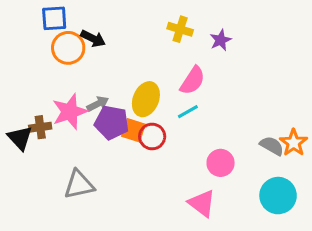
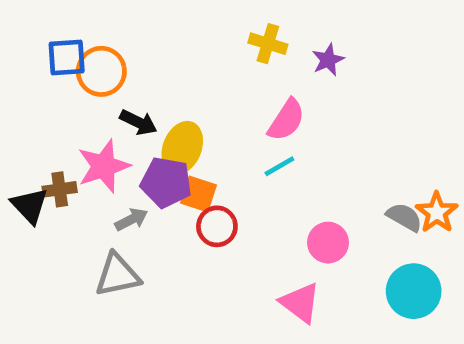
blue square: (54, 18) -> (67, 57), moved
black arrow: (93, 39) -> (138, 122), moved
yellow ellipse: (146, 99) -> (182, 148), moved
gray arrow: (98, 104) -> (131, 219), moved
red circle: (152, 136) -> (217, 226), moved

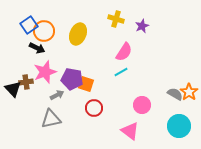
blue square: (67, 57) -> (29, 25), turned -30
black arrow: (138, 122) -> (37, 48), moved
yellow ellipse: (182, 148) -> (78, 34), moved
red circle: (217, 226) -> (94, 108), moved

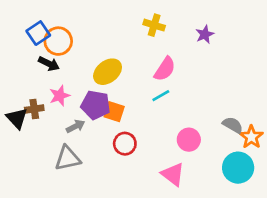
purple star: (142, 26) -> (205, 34), moved
yellow ellipse: (78, 34) -> (108, 72), moved, turned 30
pink star: (45, 72) -> (60, 96), size x0.7
orange star: (189, 92) -> (251, 137), moved

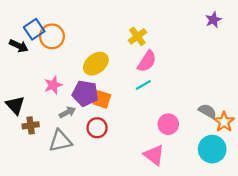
yellow cross: (154, 25) -> (137, 36), moved, turned 36
purple star: (205, 34) -> (213, 20), moved
black arrow: (49, 64) -> (19, 46), moved
brown cross: (34, 109) -> (31, 125), moved
red circle: (125, 144) -> (97, 128), moved

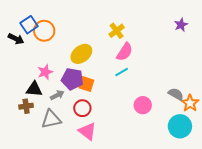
purple star: (213, 20) -> (181, 25), moved
black triangle: (15, 105) -> (34, 89), moved, turned -42
pink triangle: (154, 155) -> (87, 131), moved

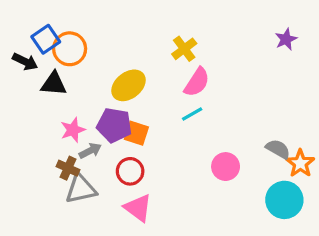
pink star: (45, 72) -> (73, 130), moved
black triangle: (34, 89) -> (54, 84), moved
brown cross: (26, 106) -> (68, 168), moved, turned 32

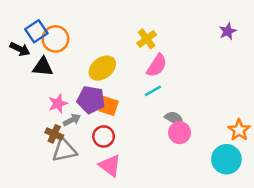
gray semicircle: (278, 149) -> (175, 119), moved

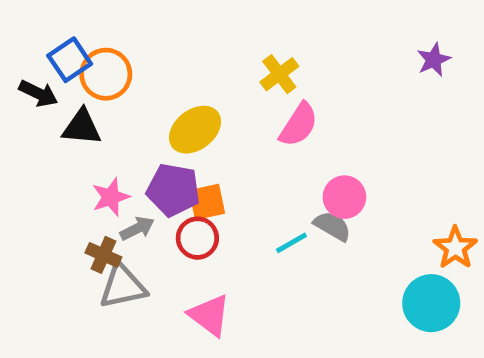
cyan line: (153, 91) -> (291, 243), moved
orange square: (109, 106) -> (207, 202), turned -30
pink circle: (180, 133) -> (344, 197), moved
red circle: (104, 136) -> (197, 238), moved

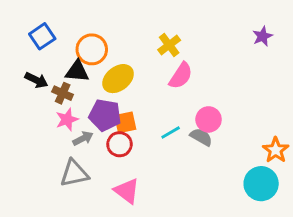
orange circle: (106, 74) -> (92, 49), moved
black arrow: (38, 93) -> (36, 80), moved
black triangle: (82, 127) -> (77, 71), moved
cyan line: (291, 243) -> (171, 133), moved
brown cross: (103, 255) -> (63, 93), moved

